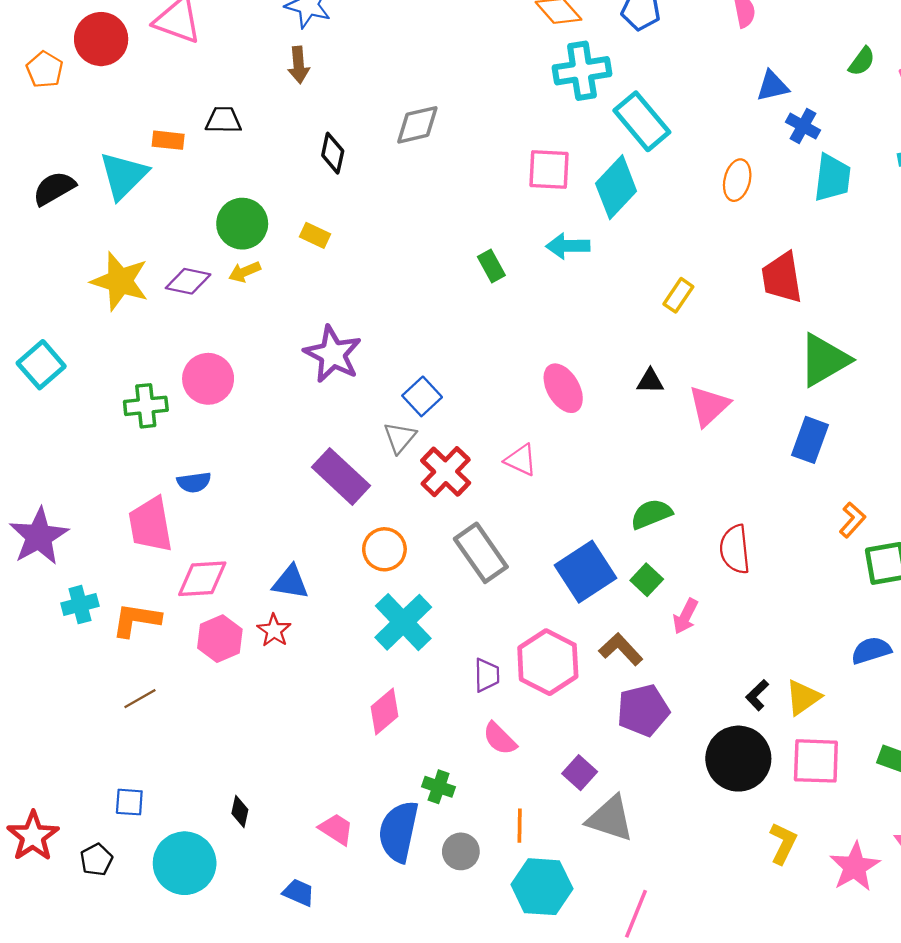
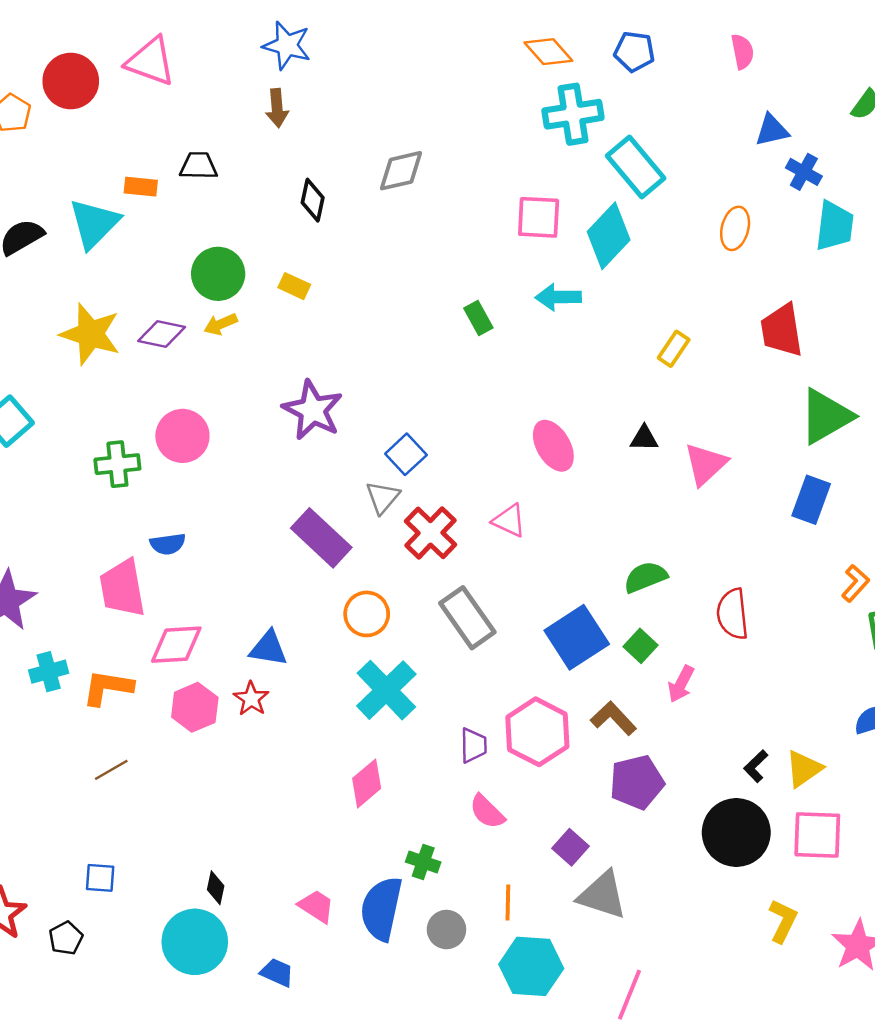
cyan circle: (185, 863) -> (195, 942), moved

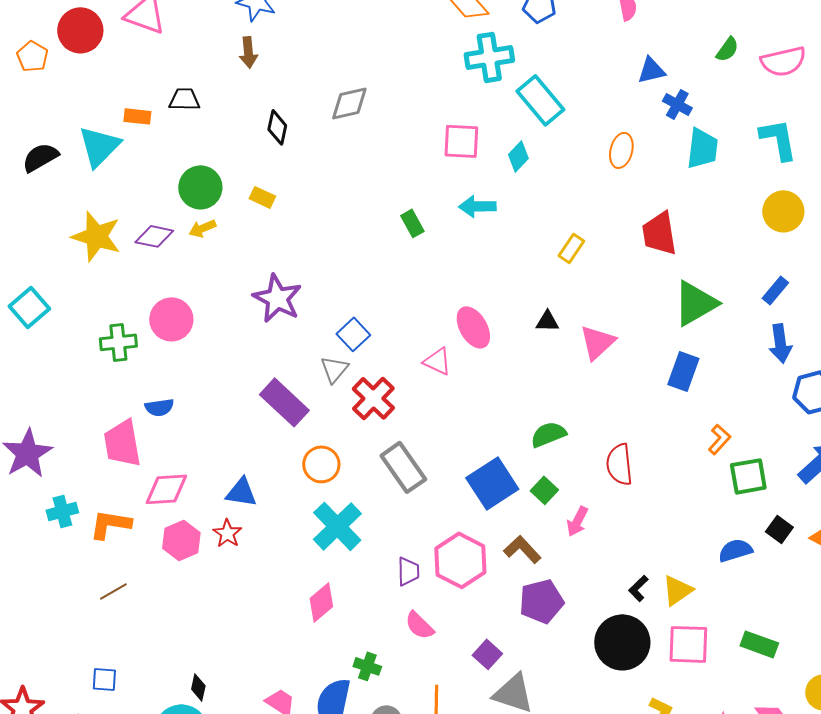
cyan diamond: (609, 236) -> (518, 156), size x0.6
pink triangle: (509, 521) -> (437, 361), moved

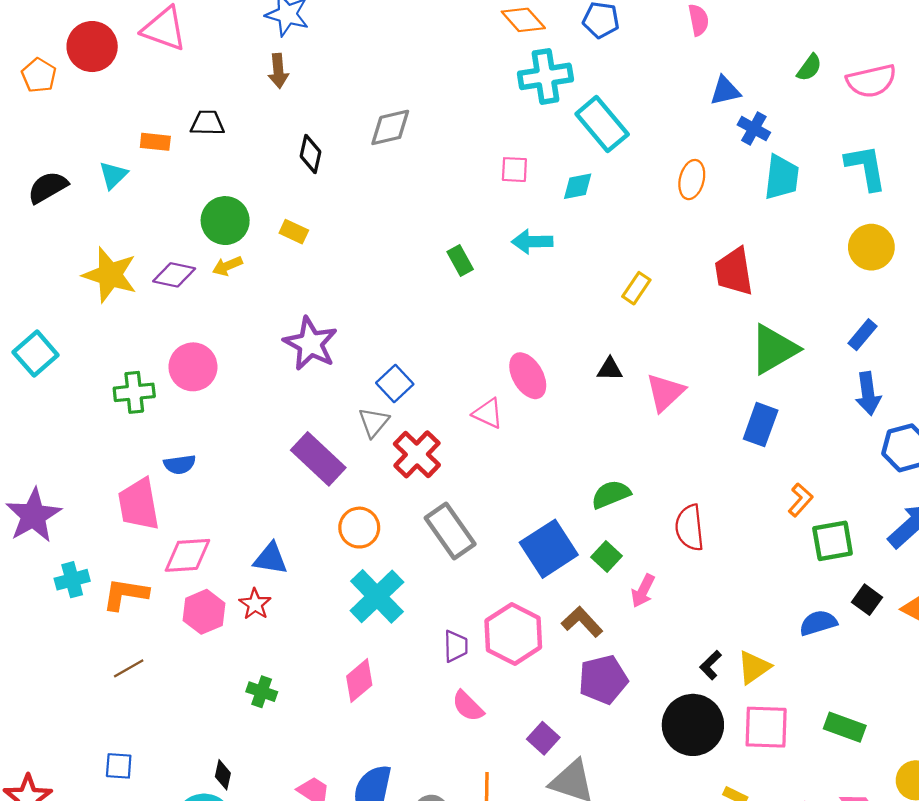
pink square: (461, 141) -> (514, 170), size x0.7
cyan triangle: (99, 146) -> (113, 175), size x0.6
cyan diamond: (518, 156) -> (578, 186), turned 36
green cross: (367, 666) -> (262, 692), moved

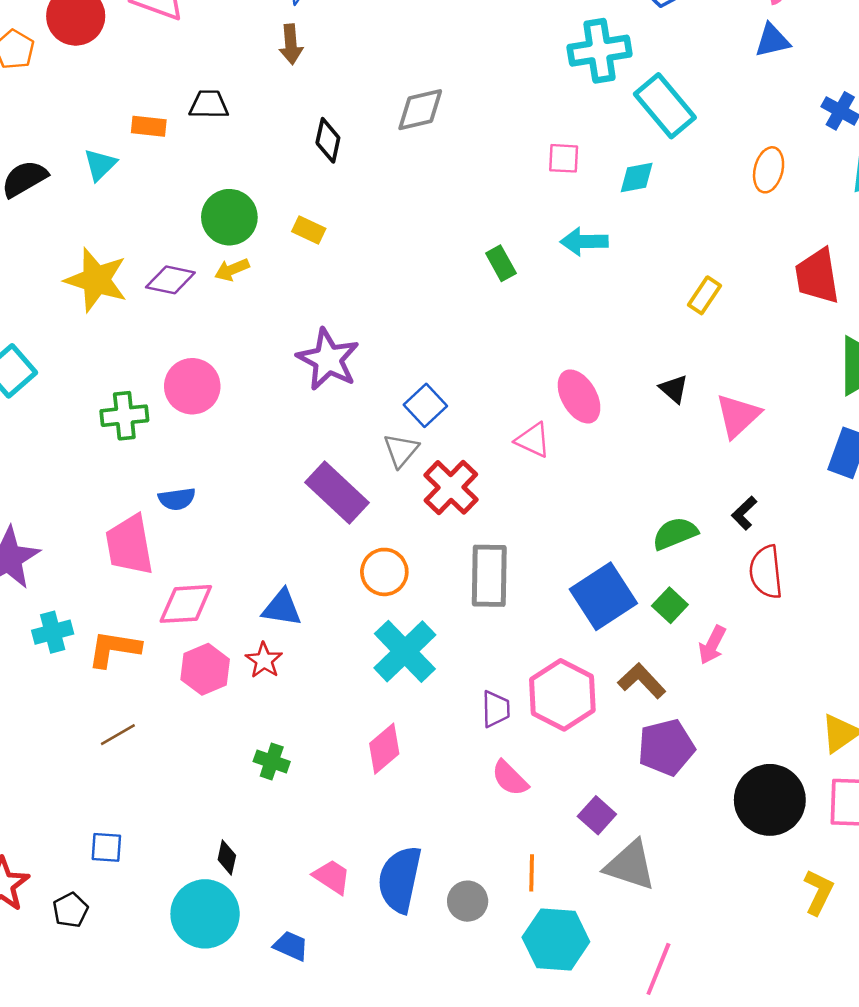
blue triangle: (725, 91) -> (772, 40), moved
black triangle: (610, 369) -> (674, 389), turned 40
gray rectangle: (450, 531) -> (489, 576), turned 36
black L-shape: (711, 665) -> (744, 513), moved

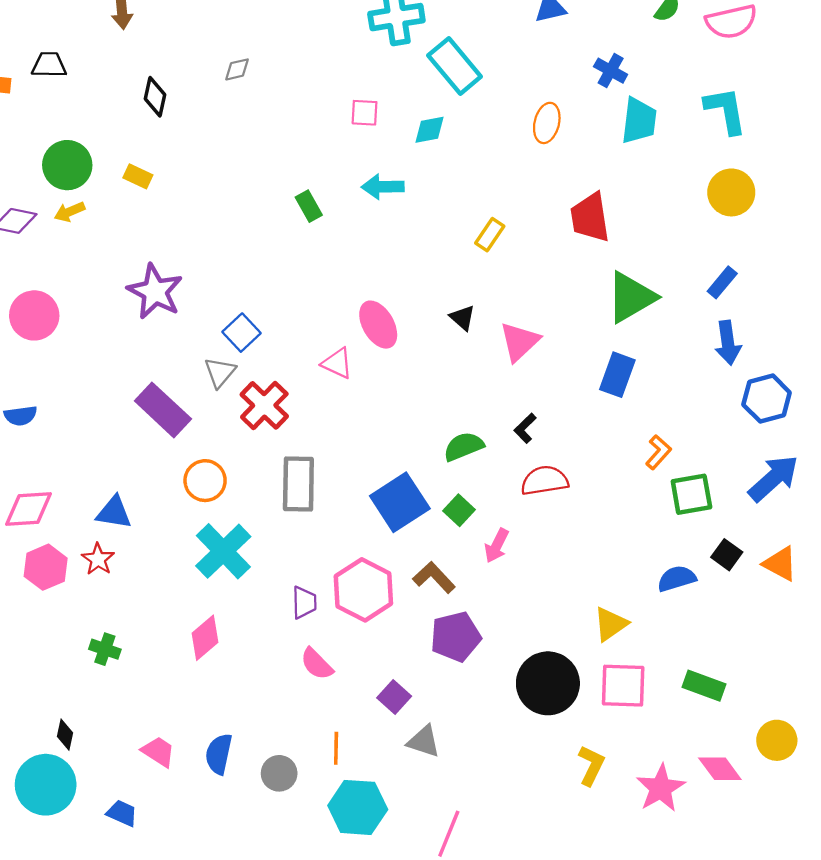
gray diamond: (420, 110) -> (237, 69), size x0.6
red semicircle: (766, 572) -> (544, 481), turned 87
gray triangle: (630, 865) -> (424, 741), size x0.7
blue semicircle: (400, 879) -> (219, 754), size x0.7

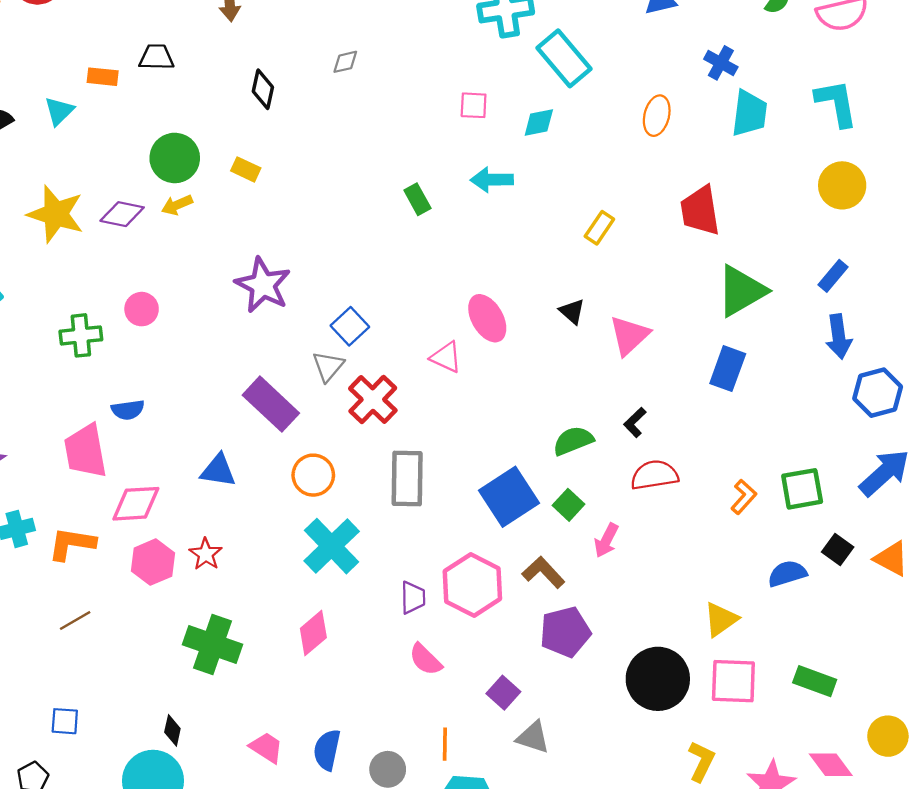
pink circle: (34, 315) -> (142, 309), size x0.7
orange L-shape: (658, 452) -> (744, 497), moved
blue triangle: (114, 512) -> (218, 471), moved
green cross: (105, 649) -> (213, 645), size x1.8

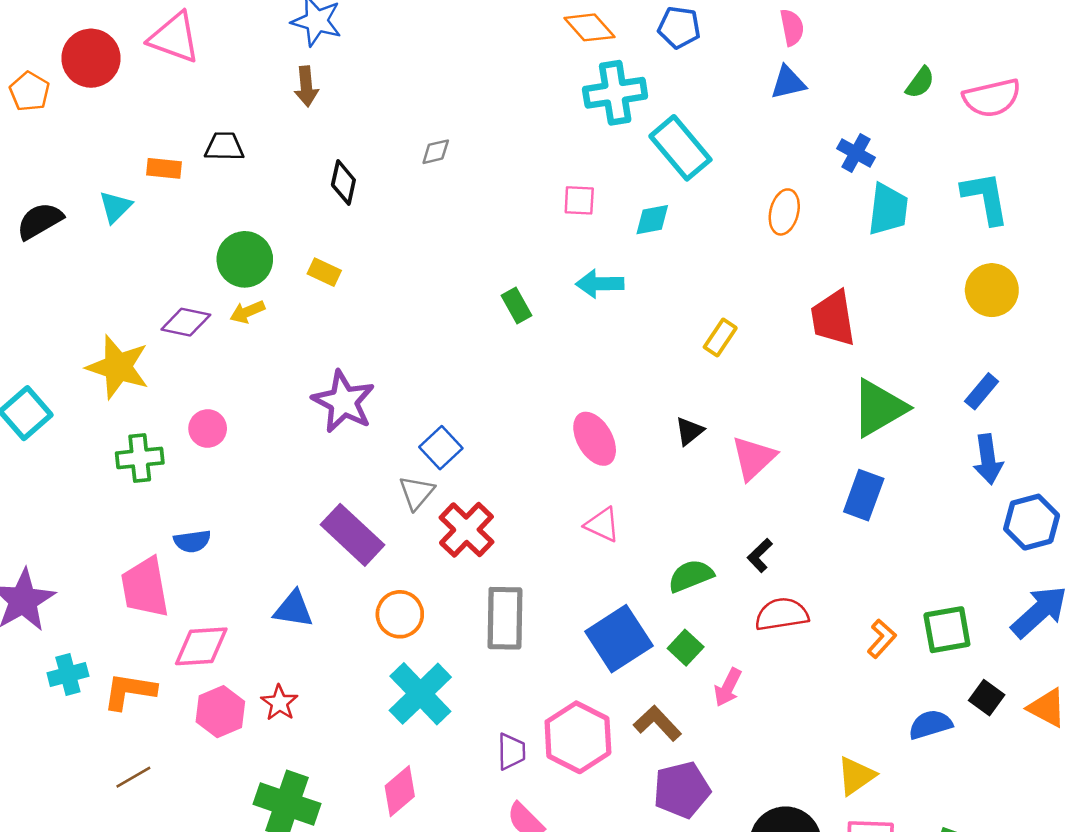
yellow star: (56, 214) -> (118, 367), moved
black triangle: (572, 311) -> (689, 431), turned 40
pink triangle: (446, 357) -> (602, 525), moved

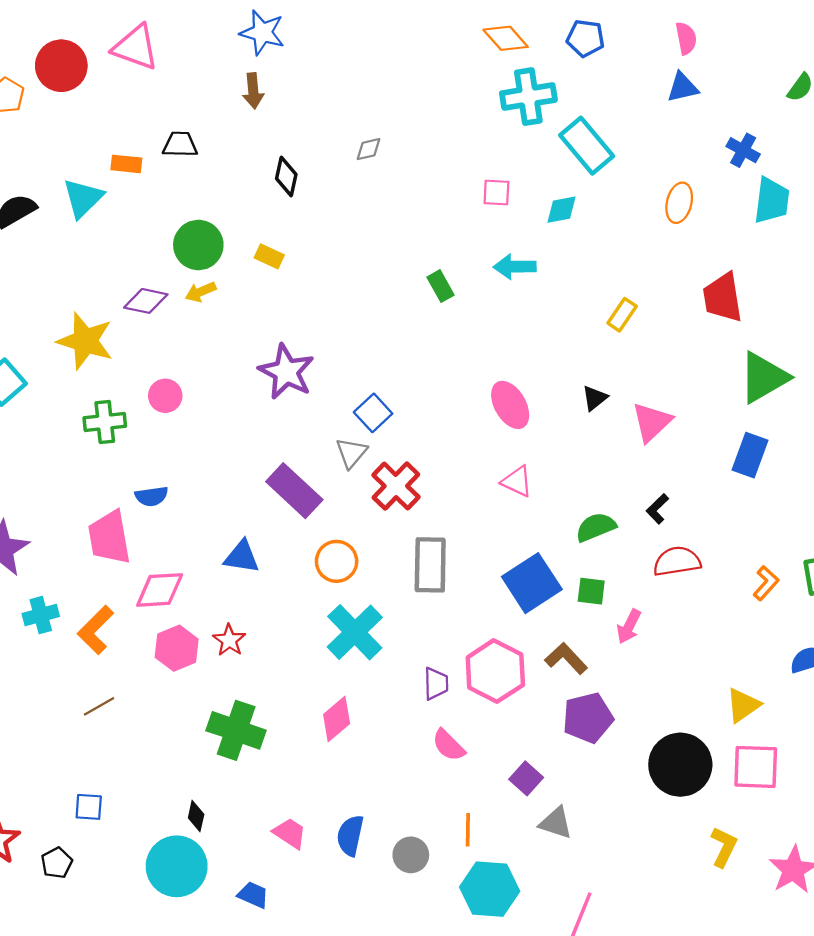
cyan triangle: (115, 207) -> (83, 198), size x1.4
green square: (686, 648) -> (591, 591), turned -36
orange L-shape: (129, 691) -> (96, 630), turned -54

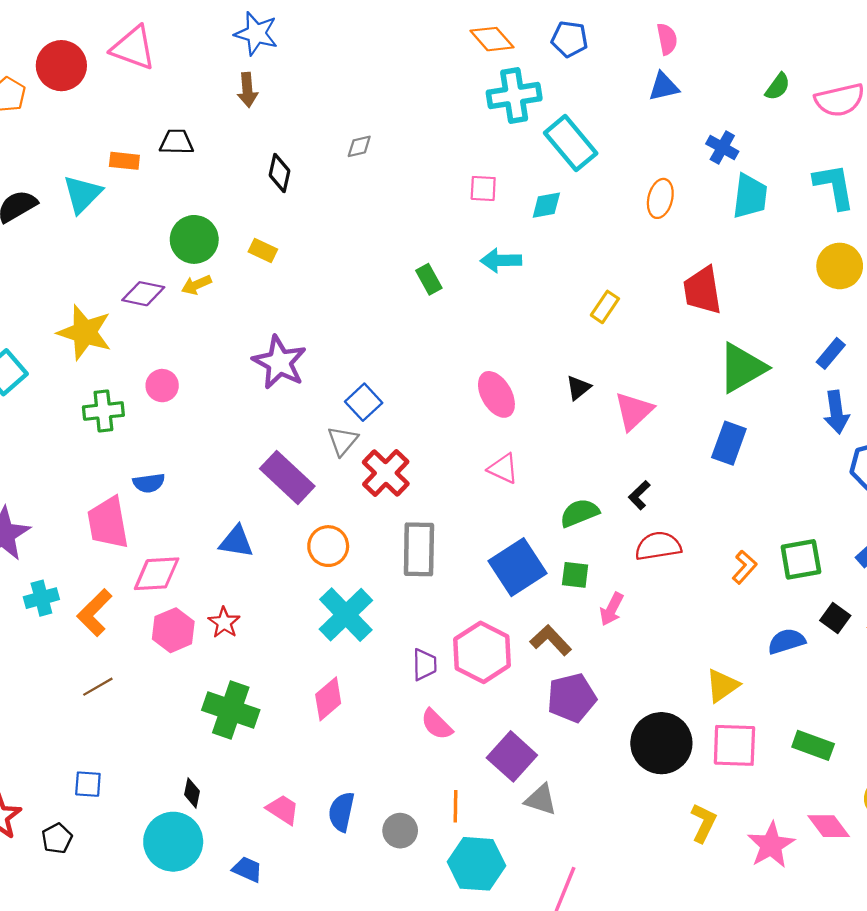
purple square: (526, 778) -> (512, 756), size x1.5

